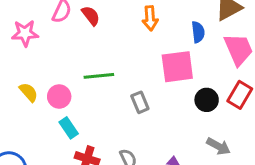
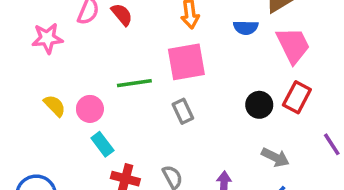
blue semicircle: (198, 32) -> (246, 28), turned 100
pink square: (177, 67) -> (186, 62), moved

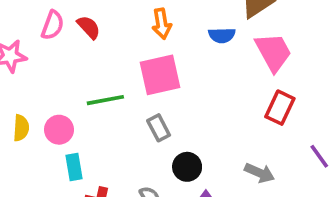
black circle: (259, 105) -> (187, 167), moved
yellow semicircle: (55, 106) -> (21, 128), turned 50
cyan rectangle: (102, 144) -> (74, 167), turned 30

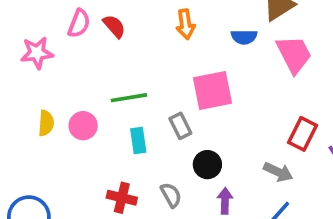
pink square: (160, 75) -> (212, 91), moved
red rectangle: (280, 108) -> (303, 134), moved
cyan rectangle: (74, 167) -> (138, 141), moved

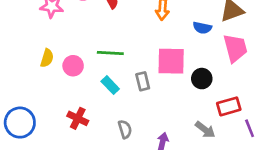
red rectangle: (303, 134) -> (229, 106), turned 35
cyan rectangle: (138, 141) -> (110, 85), turned -48
black circle: (207, 165) -> (202, 79), moved
red cross: (122, 198) -> (78, 118), moved

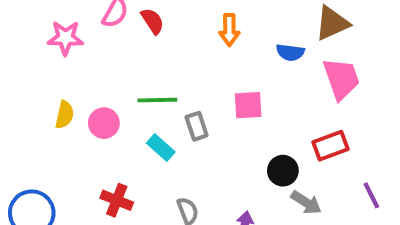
pink square: (171, 61) -> (248, 105), size x0.7
black circle: (202, 79) -> (283, 171), moved
gray rectangle: (143, 81) -> (197, 126), moved
red rectangle: (229, 106) -> (331, 146), moved

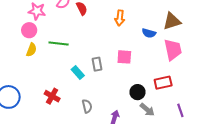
green line: (157, 100) -> (59, 44), moved
pink circle: (104, 123) -> (29, 30), moved

